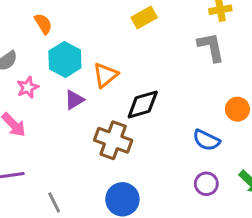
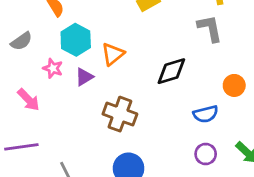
pink star: (28, 87) -> (53, 68), moved, turned -30
black diamond: (143, 105) -> (171, 71), moved
blue semicircle: (206, 140) -> (206, 114), turned -40

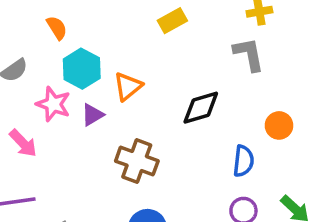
pink star: (53, 68) -> (53, 104), size x1.4
blue semicircle: (206, 114) -> (243, 161), turned -70

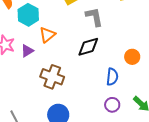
gray L-shape: (249, 54) -> (94, 17), moved
cyan hexagon: (82, 69) -> (28, 15), moved

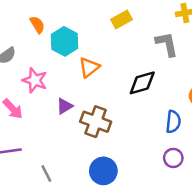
gray L-shape: (94, 17) -> (167, 44), moved
purple triangle: (27, 51) -> (65, 106), moved

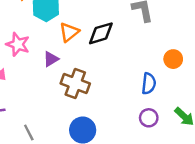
black diamond: (142, 83) -> (101, 33), moved
purple triangle: (65, 106) -> (51, 59), moved

